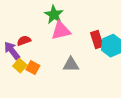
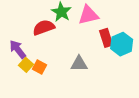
pink triangle: (61, 31) -> (88, 15), moved
red semicircle: (24, 41) -> (44, 27), moved, size x1.5

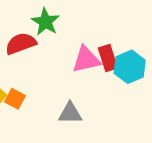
pink triangle: (88, 15) -> (86, 60), moved
gray triangle: (79, 64) -> (70, 113), moved

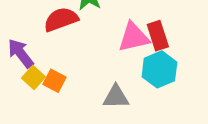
cyan hexagon: (130, 67) -> (159, 69), moved

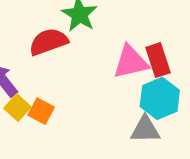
gray triangle: (116, 97) -> (145, 129), moved

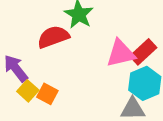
red rectangle: (158, 60) -> (143, 52), turned 65

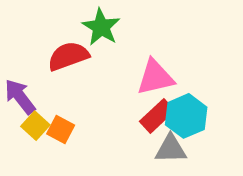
red rectangle: (143, 52) -> (157, 116), moved

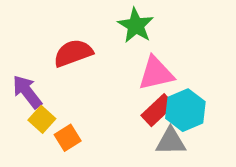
green star: (101, 27) -> (136, 25), moved
orange square: (61, 130) -> (68, 138), moved, turned 30

